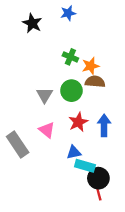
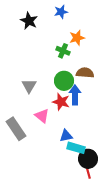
orange star: (91, 66) -> (77, 38), moved
gray triangle: (45, 95) -> (29, 86), moved
red star: (78, 122) -> (61, 102), moved, turned -30
blue arrow: (104, 125) -> (75, 95), moved

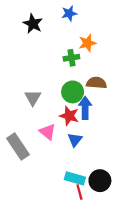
green cross: (63, 51) -> (71, 58), turned -32
blue triangle: (66, 136) -> (75, 140), moved, turned -40
cyan rectangle: (76, 148) -> (75, 178), moved
red line: (88, 172) -> (79, 192), moved

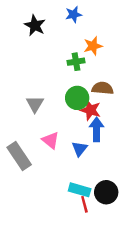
blue arrow: (85, 108) -> (97, 129), moved
red star: (69, 116) -> (90, 110), moved

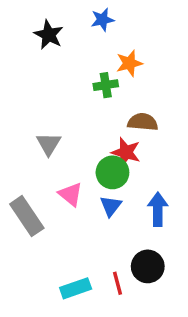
green circle: (77, 98) -> (112, 172), moved
blue arrow: (97, 129) -> (158, 209), moved
cyan rectangle: (80, 190) -> (76, 288), moved, turned -35

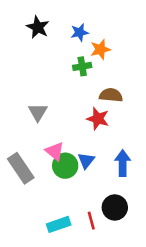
blue star: (102, 20) -> (80, 32), moved
green circle: (112, 172) -> (65, 166), moved

